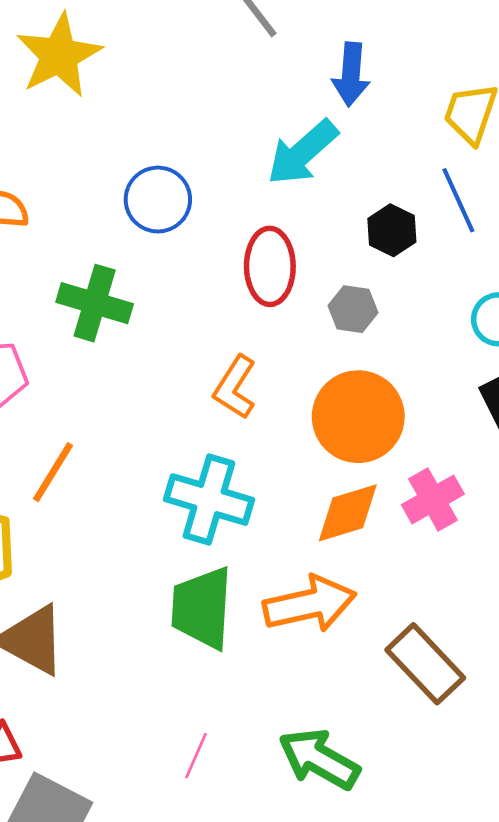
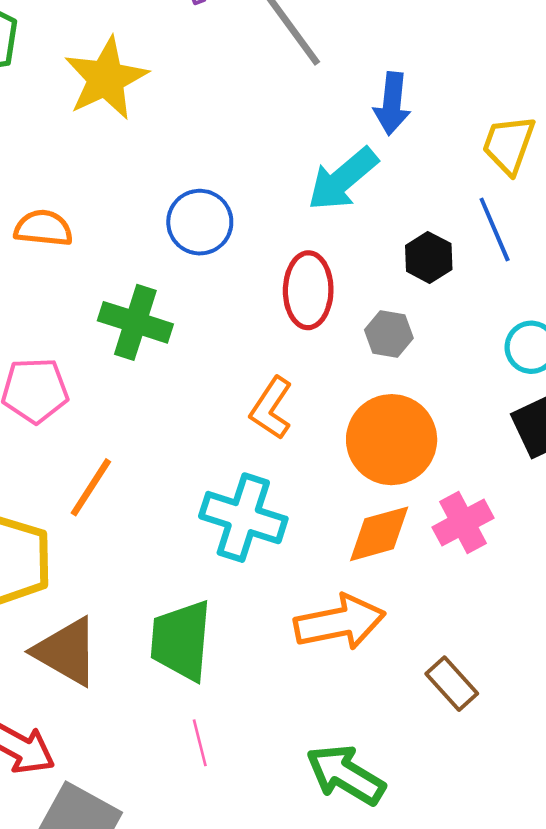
green trapezoid: (202, 608) -> (181, 640), moved
brown rectangle: (425, 664) -> (452, 684), size x0.7
pink line: (196, 756) -> (200, 743), moved, turned -39

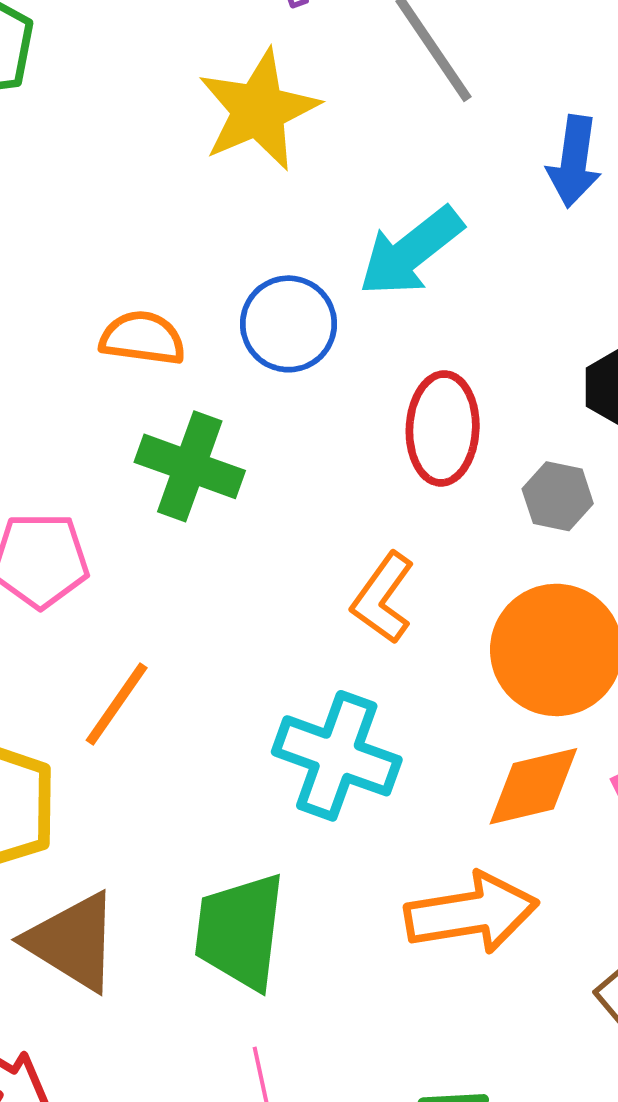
yellow star: (106, 78) -> (259, 110), moved
cyan arrow: (343, 179) -> (411, 251), moved
orange semicircle: (43, 228) -> (143, 338), moved

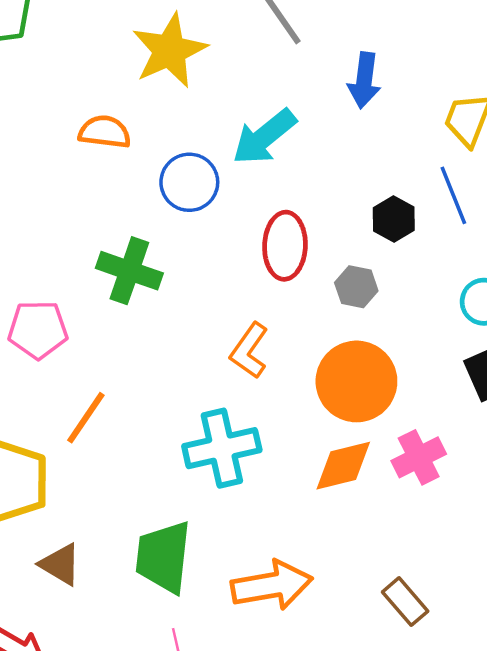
orange semicircle: (143, 338) -> (105, 132), moved
cyan cross: (337, 756) -> (222, 448), turned -32
orange arrow: (472, 913) -> (272, 585), moved
brown triangle: (73, 942) -> (60, 564), size x0.7

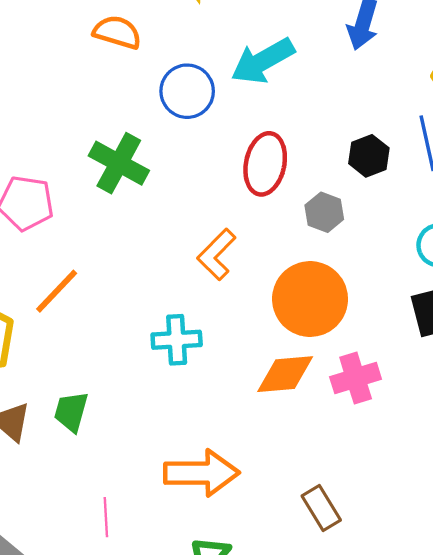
cyan cross: (222, 448) -> (177, 340), size x0.7
green trapezoid: (163, 557) -> (71, 412), moved, size x0.6

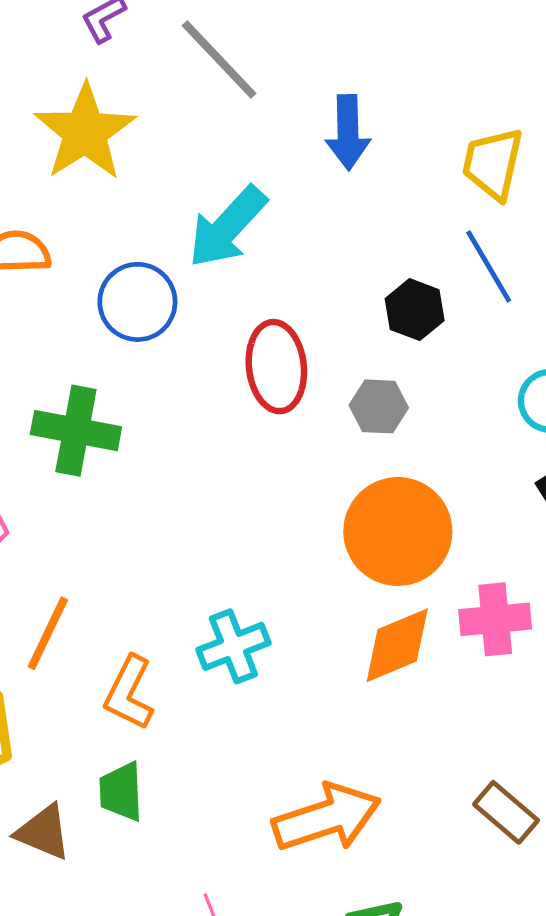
orange L-shape: (217, 254) -> (129, 693), moved
pink cross: (356, 378) -> (495, 619), turned 30

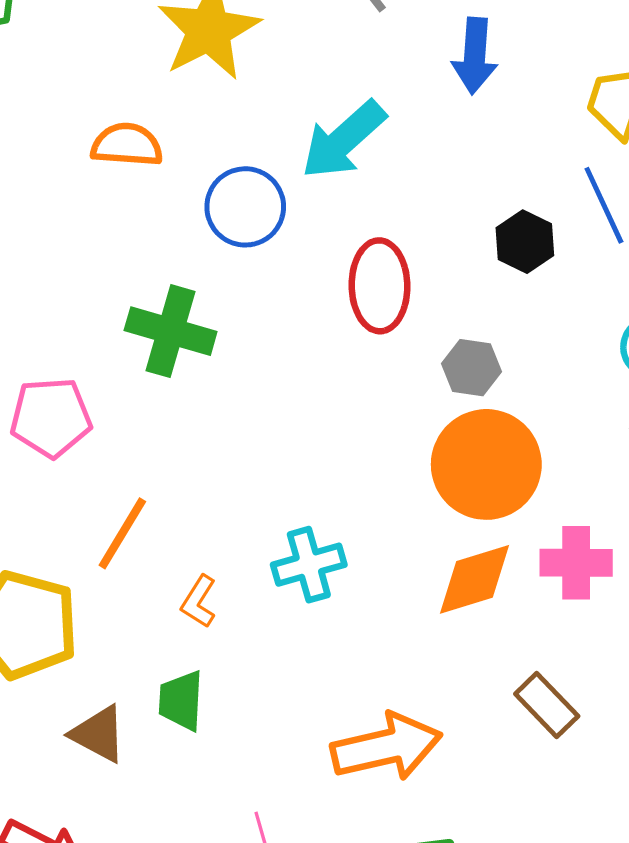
gray hexagon: (379, 406) -> (472, 368), moved
orange L-shape: (129, 693) -> (199, 602), size x0.7
brown rectangle: (506, 812) -> (547, 705), moved

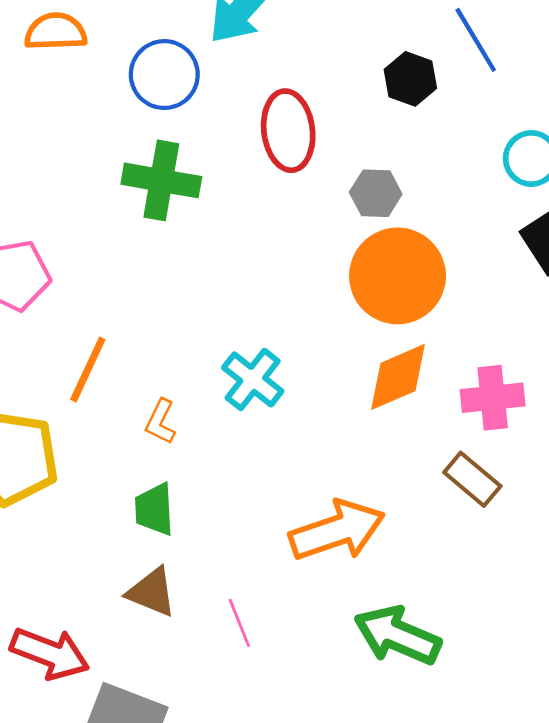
green cross: (171, 331) -> (161, 180), moved
pink cross: (576, 563) -> (493, 398), moved
cyan cross: (309, 565) -> (253, 379), turned -30
brown triangle: (98, 734) -> (152, 592), moved

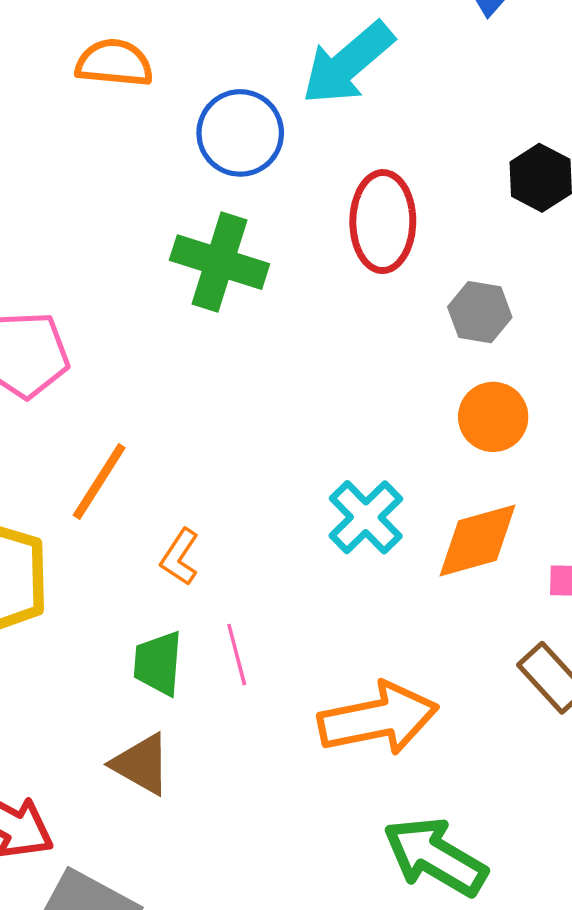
orange circle: (398, 276) -> (493, 417), size x0.6
cyan cross: (253, 379) -> (366, 517), moved
pink line: (239, 623) -> (237, 655), moved

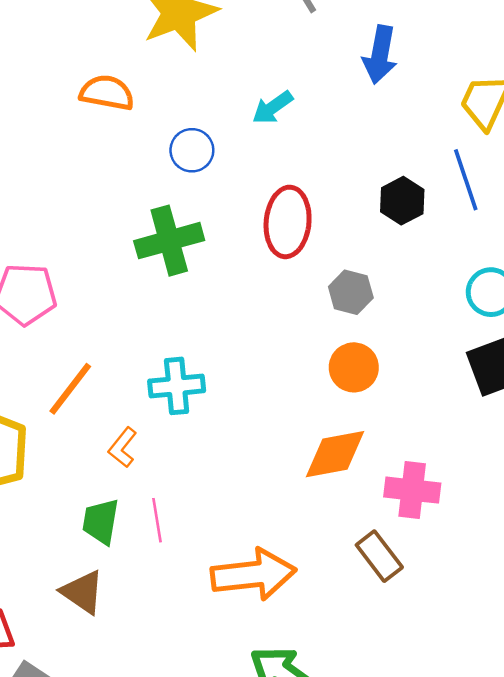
cyan arrow: (348, 63) -> (273, 107), size x0.6
blue circle: (240, 133) -> (192, 150), size x0.7
green cross: (220, 262) -> (169, 241), turned -38
cyan cross: (366, 517) -> (177, 386), moved, turned 34

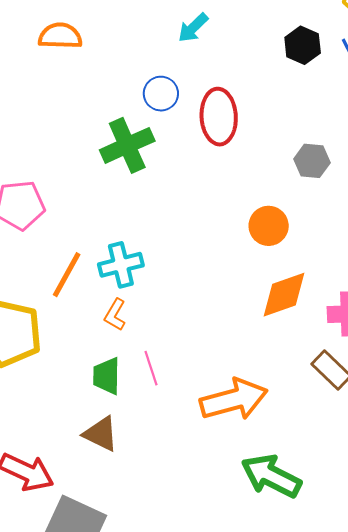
blue circle: (192, 150) -> (161, 94), moved
black hexagon: (402, 201) -> (303, 45), moved
gray hexagon: (351, 292) -> (312, 161), moved
orange circle: (354, 367) -> (269, 226), moved
cyan cross: (177, 386) -> (121, 265), moved

